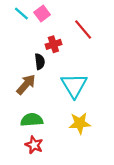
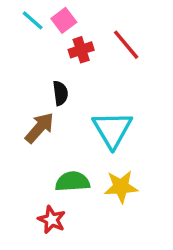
red cross: (53, 44) -> (81, 50), moved
green semicircle: (32, 120) -> (72, 182), moved

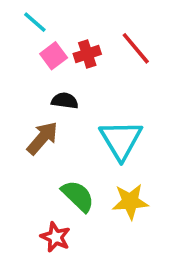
pink square: (64, 20) -> (54, 56), moved
black semicircle: (60, 93) -> (65, 101), turned -75
green semicircle: (72, 182) -> (78, 196), turned 48

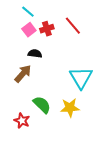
cyan line: (35, 22) -> (28, 12), moved
cyan triangle: (121, 140) -> (81, 78), moved
red star: (55, 237) -> (22, 121), moved

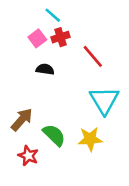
cyan line: (28, 12) -> (53, 15), moved
red line: (73, 26) -> (93, 56), moved
brown arrow: (23, 74) -> (22, 120), moved

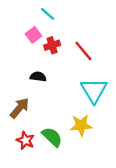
red cross: (61, 37) -> (52, 45), moved
black semicircle: (45, 69) -> (38, 77), moved
green semicircle: (54, 135) -> (52, 137), moved

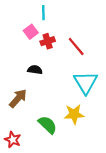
cyan line: (47, 14) -> (43, 13), turned 48
red star: (25, 140) -> (13, 140), moved

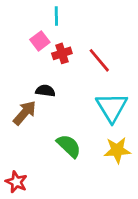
brown arrow: (18, 98) -> (25, 113), moved
yellow star: (74, 114) -> (117, 150), moved
green semicircle: (48, 125) -> (69, 146), moved

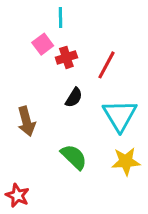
red line: (99, 60) -> (106, 65), turned 68
black semicircle: (45, 91) -> (74, 98), moved, turned 114
brown arrow: (25, 113) -> (26, 121), turned 124

